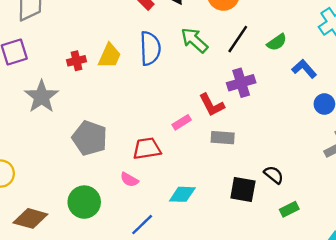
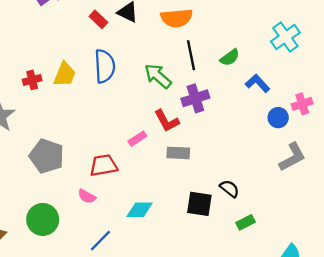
black line: (238, 39) -> (191, 55), turned -44
green arrow: (194, 40) -> (158, 76), moved

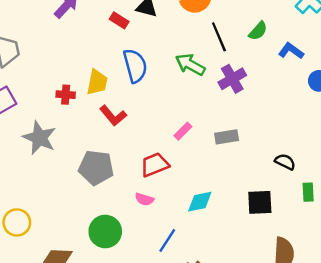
red cross: (32, 80) -> (66, 95), turned 30
red L-shape: (167, 121) -> (113, 116), moved
black square: (199, 204) -> (260, 202), moved
green rectangle: (246, 222) -> (308, 192), turned -54

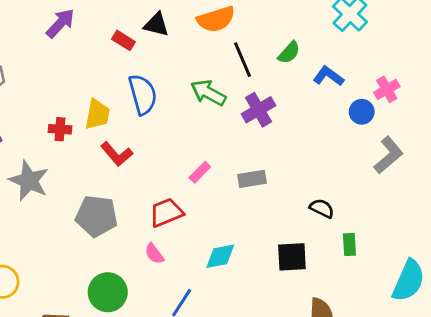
pink semicircle: (144, 199) -> (154, 254), turned 36

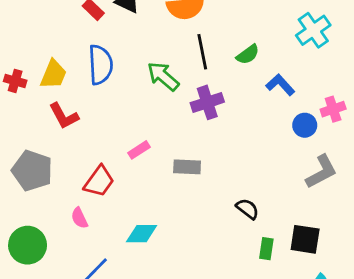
red trapezoid: (166, 213) -> (99, 181), turned 136
black square: (292, 257) -> (305, 239), moved

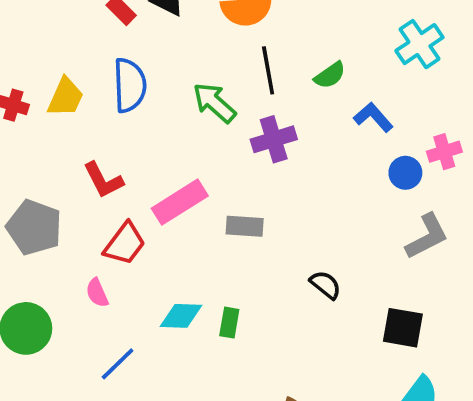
red L-shape: (64, 116) -> (103, 180), moved
pink rectangle: (139, 150) -> (180, 202), size x1.8
green rectangle: (266, 249) -> (229, 323), moved

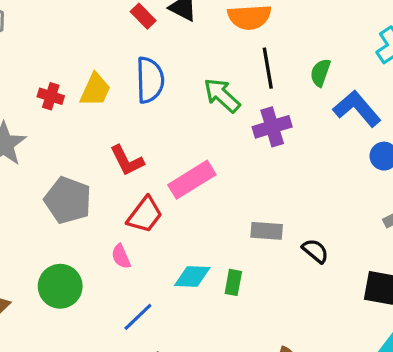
green semicircle: (330, 75) -> (320, 73), turned 144
blue L-shape: (373, 117) -> (357, 109), size x1.4
gray rectangle: (245, 226) -> (267, 231), moved

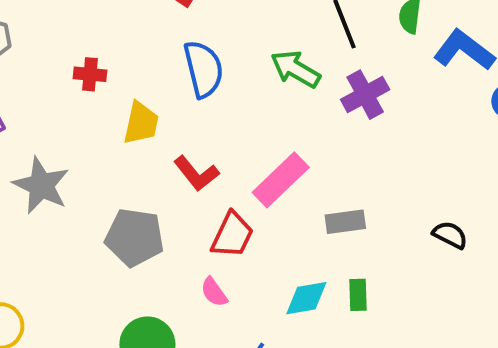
yellow trapezoid: (95, 90) -> (141, 123), moved
red cross: (51, 96) -> (90, 74), moved
gray rectangle: (267, 231) -> (345, 222), moved

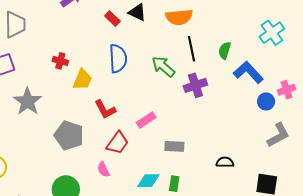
red cross: (90, 74) -> (60, 61), moved
pink rectangle: (281, 180) -> (146, 120), size x0.7
black semicircle: (450, 235) -> (225, 162), turned -36

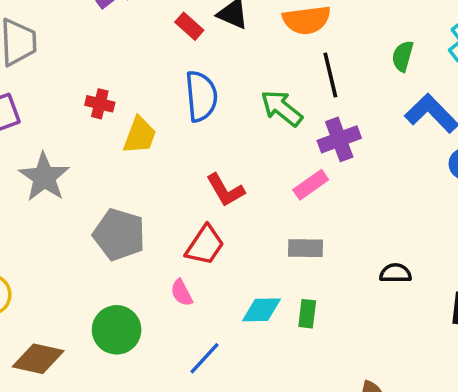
green semicircle: (225, 50) -> (403, 56), moved
red L-shape: (105, 109) -> (225, 190), moved
pink rectangle: (146, 120) -> (311, 185), moved

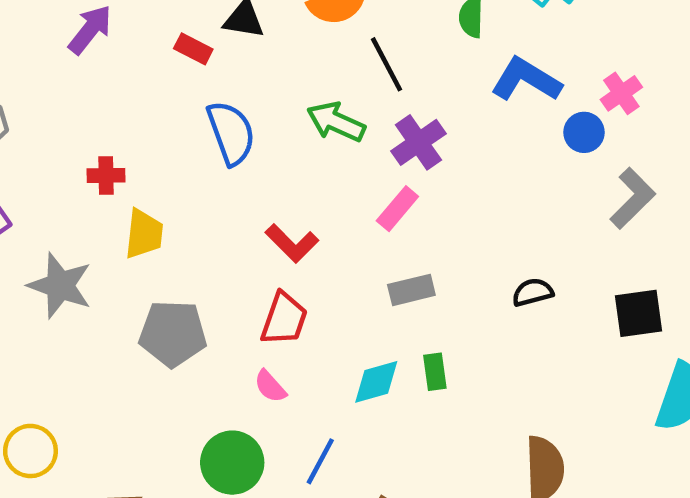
yellow trapezoid: (140, 135) -> (144, 234), moved
green circle: (117, 330) -> (232, 463), moved

